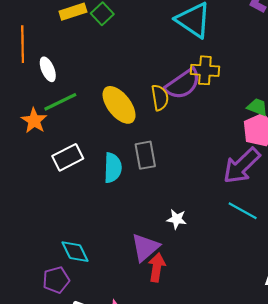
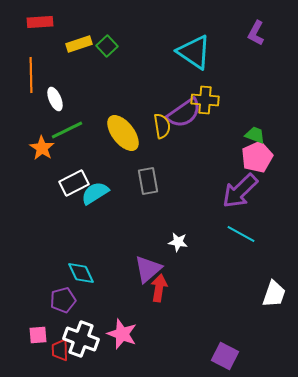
cyan semicircle: (113, 168) -> (95, 193), moved, turned -124

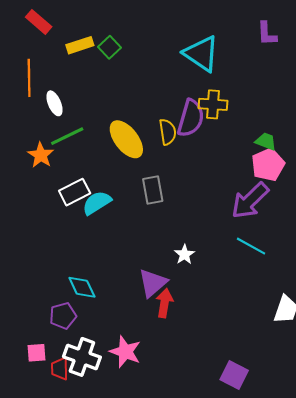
red rectangle: (40, 22) -> (39, 22), turned 45
purple L-shape: (256, 33) -> (267, 34), turned -30
purple semicircle: (184, 113) -> (191, 118), turned -39
white star: (178, 242) -> (184, 254), turned 30

